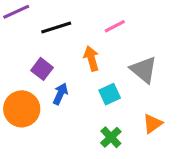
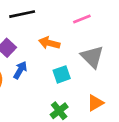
pink line: (115, 26) -> (82, 19), moved
orange arrow: (91, 59) -> (49, 43), turned -66

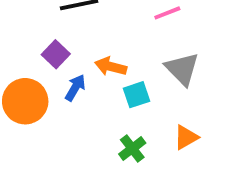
orange arrow: (49, 43) -> (111, 66), moved

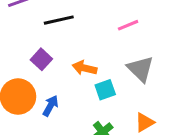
blue arrow: (75, 88) -> (51, 106), moved

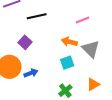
orange arrow: (84, 68) -> (69, 42), moved
blue arrow: (51, 106) -> (31, 73), turned 40

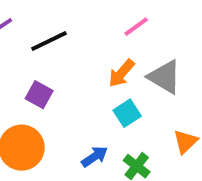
orange arrow: (69, 42) -> (121, 73), turned -49
blue arrow: (31, 73) -> (95, 157), moved

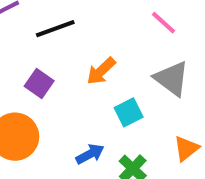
pink line: (136, 27) -> (164, 23), moved, turned 72
orange arrow: (121, 73) -> (101, 71), moved

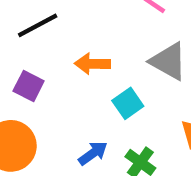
orange arrow: (101, 71) -> (92, 64), turned 52

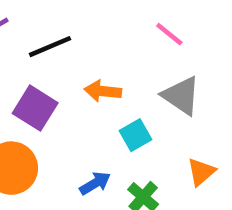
purple square: (29, 86) -> (35, 108), size x1.4

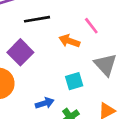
pink line: (169, 34) -> (91, 26), moved
orange arrow: (103, 91) -> (69, 41), moved

